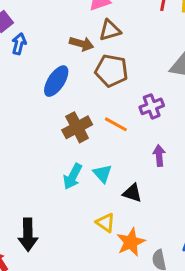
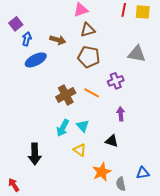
brown arrow: (82, 44) -> (58, 40), moved
blue ellipse: (56, 81) -> (36, 60), moved, turned 30
black triangle: (132, 193) -> (112, 141), moved
yellow triangle: (105, 223) -> (80, 150), moved
black arrow: (28, 235) -> (35, 154), moved

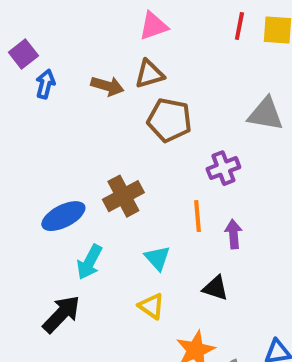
brown triangle: (88, 30) -> (149, 74), moved
blue ellipse: (36, 60) -> (63, 216), moved
orange line: (92, 93) -> (197, 216), moved, turned 56
cyan arrow: (63, 128) -> (89, 262), moved
black arrow: (35, 154) -> (61, 314), turned -135

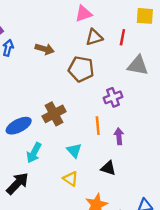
pink triangle: (153, 26) -> (84, 14), moved
red line: (239, 26) -> (122, 37), moved
brown triangle: (149, 74) -> (94, 37), moved

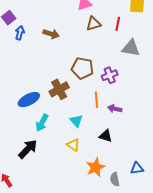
brown pentagon: (81, 69) -> (82, 68), moved
purple arrow: (119, 136) -> (115, 109), turned -72

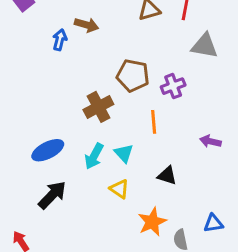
blue arrow: (20, 33) -> (60, 40), moved
blue ellipse: (29, 100) -> (48, 150), moved
purple arrow: (115, 109) -> (210, 141), moved
cyan arrow: (42, 123) -> (94, 156), moved

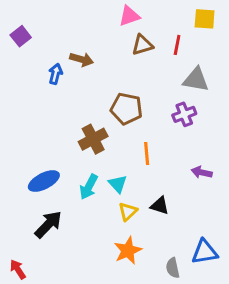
purple cross: (173, 86) -> (184, 114), moved
yellow triangle: (119, 189) -> (128, 211), moved, turned 42
orange star: (152, 222) -> (128, 251), moved
blue triangle: (213, 223) -> (205, 252), size x1.4

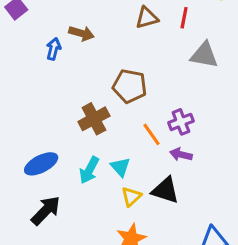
purple cross: (184, 114) -> (181, 122), moved
orange line: (147, 154) -> (151, 134), turned -30
purple arrow: (202, 172) -> (181, 155), moved
black triangle: (160, 206) -> (165, 190), size x1.4

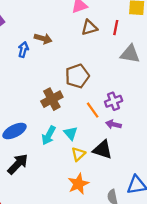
brown pentagon: (130, 86) -> (77, 76), turned -30

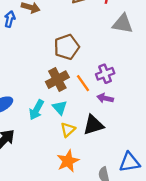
brown cross: (52, 99) -> (57, 80), moved
black triangle: (103, 150) -> (93, 125), turned -35

